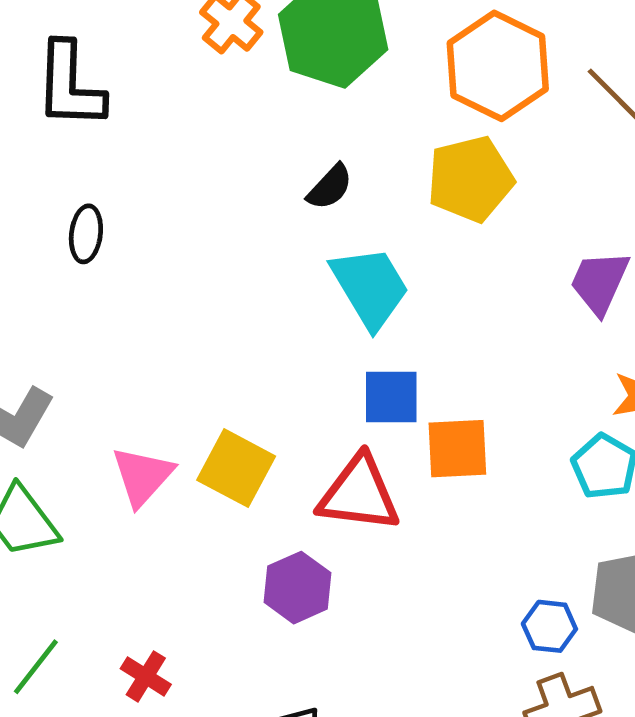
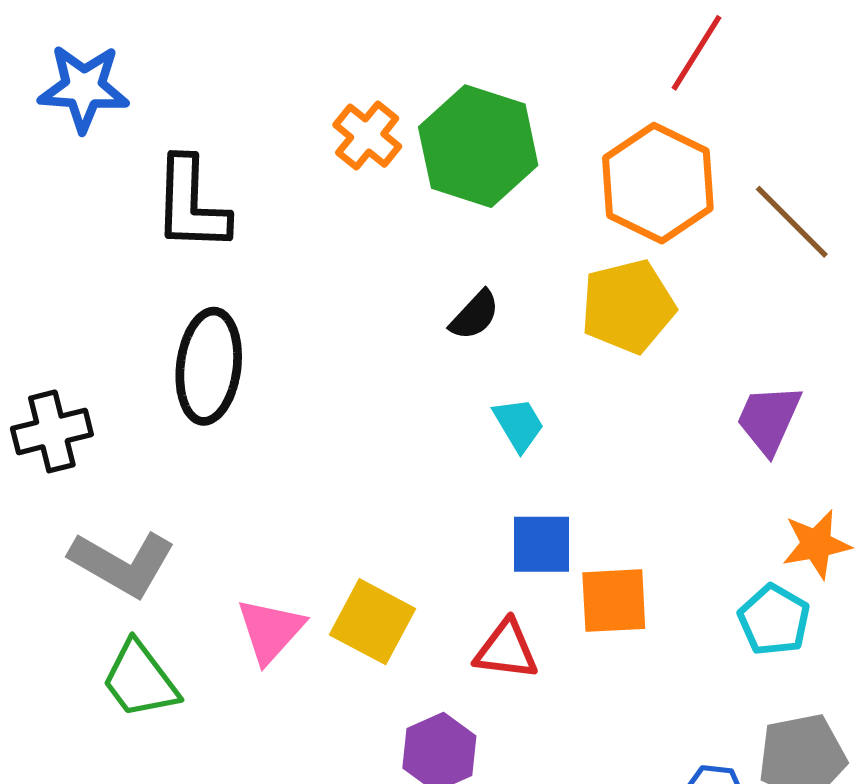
black ellipse: (86, 234) -> (209, 366), size x1.8
cyan trapezoid: (370, 287) -> (519, 424), size x0.6
red triangle: (359, 494) -> (506, 650), size x0.7

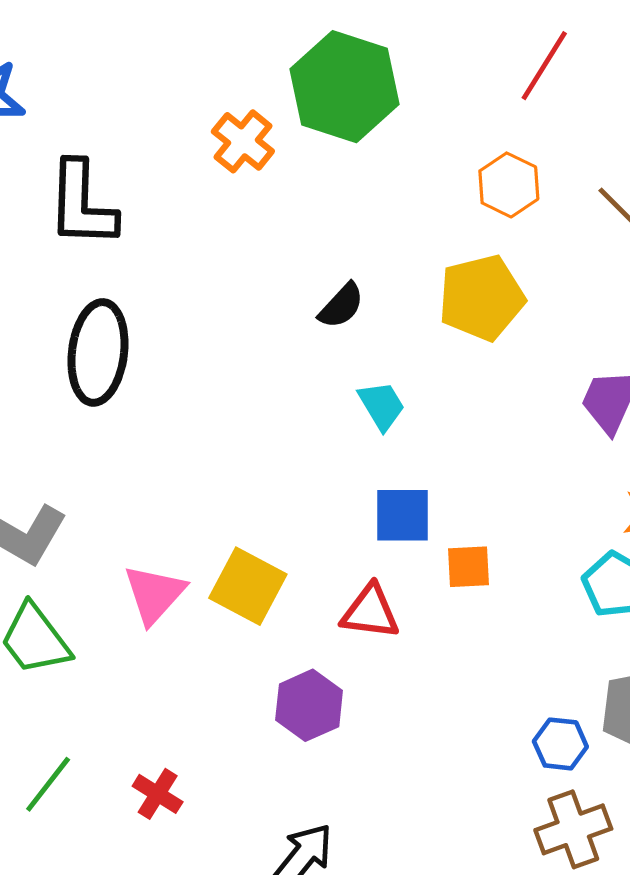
green hexagon: (478, 146) -> (344, 87), moved
orange hexagon: (658, 183) -> (509, 185), size x0.6
orange square: (614, 601) -> (469, 567), size x0.7

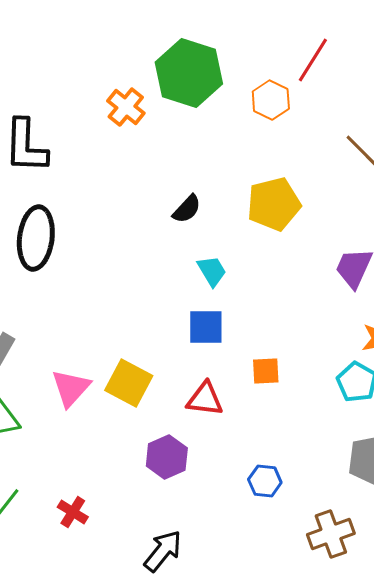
orange hexagon: (509, 185) -> (271, 100), moved
blue square: (402, 515) -> (206, 327), moved
blue hexagon: (560, 744) -> (265, 481), moved

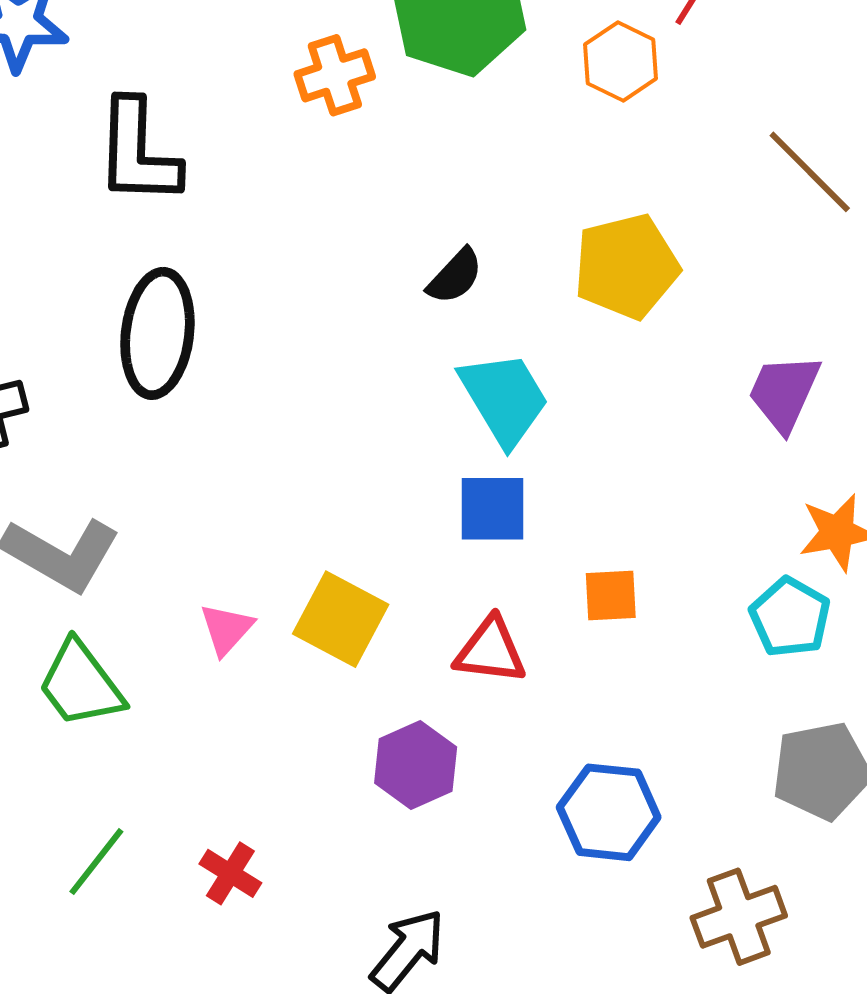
orange cross: (126, 107) -> (335, 75), turned 33
cyan trapezoid: (212, 271) -> (504, 398), size x1.6
pink triangle: (71, 388) -> (226, 629), size x0.7
blue hexagon: (265, 481) -> (609, 812), size x1.5

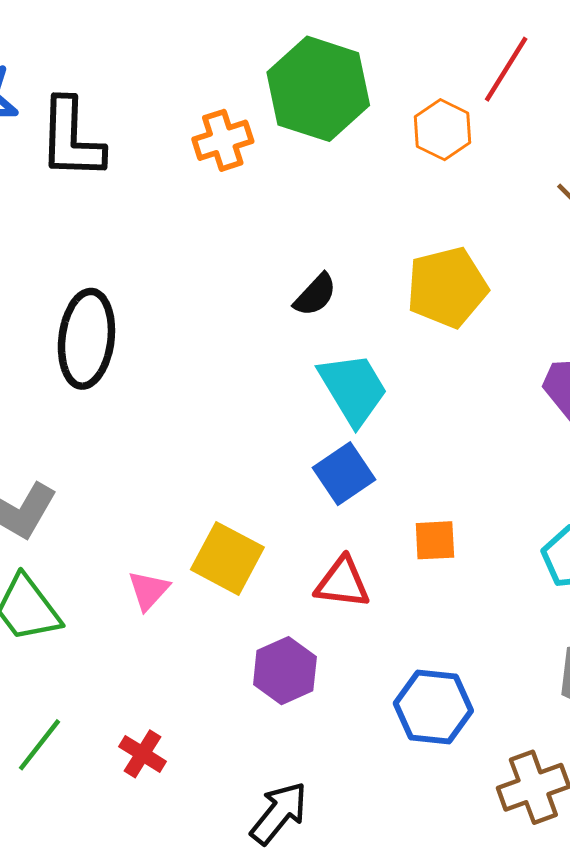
black L-shape: (138, 152) -> (71, 139), moved
blue square: (492, 509) -> (344, 474), turned -34
pink triangle: (226, 629) -> (149, 590), moved

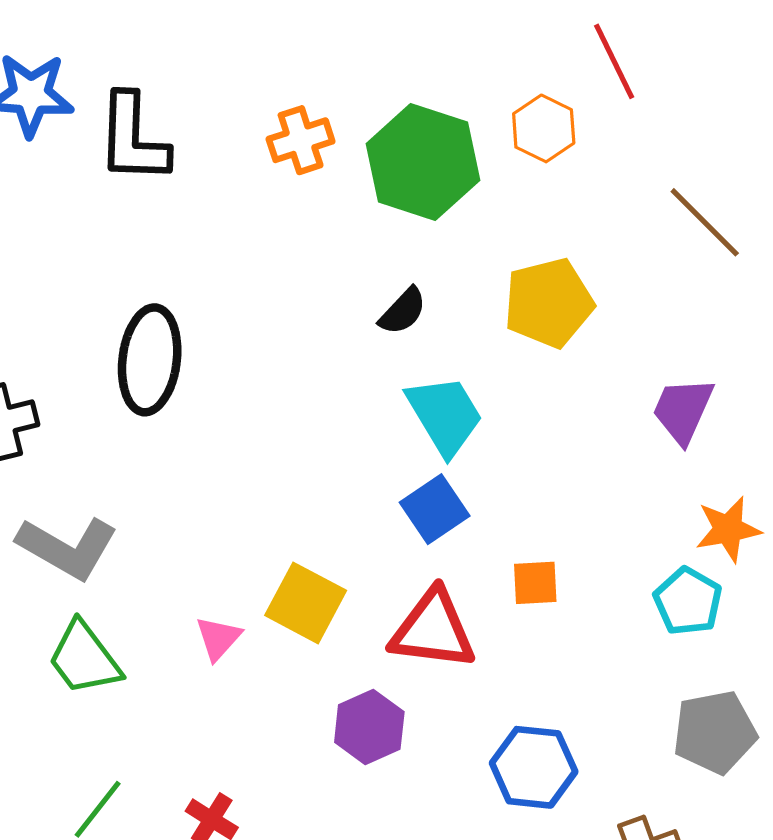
red line: (506, 69) -> (614, 61), turned -58
green hexagon: (318, 89) -> (423, 162), moved
red triangle: (342, 583) -> (433, 630), size x1.4

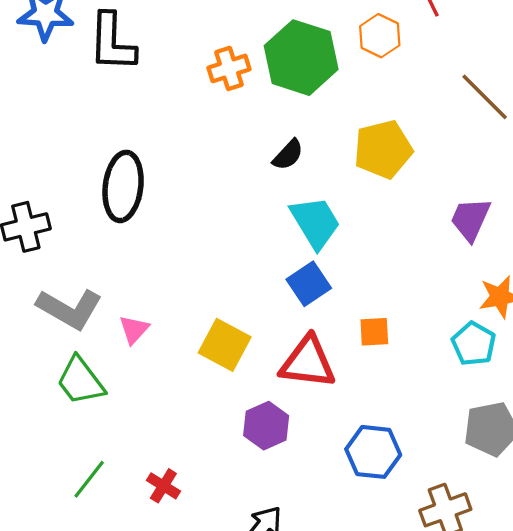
orange cross: (301, 140) -> (229, 68), moved
pink triangle: (218, 638) -> (134, 330), moved

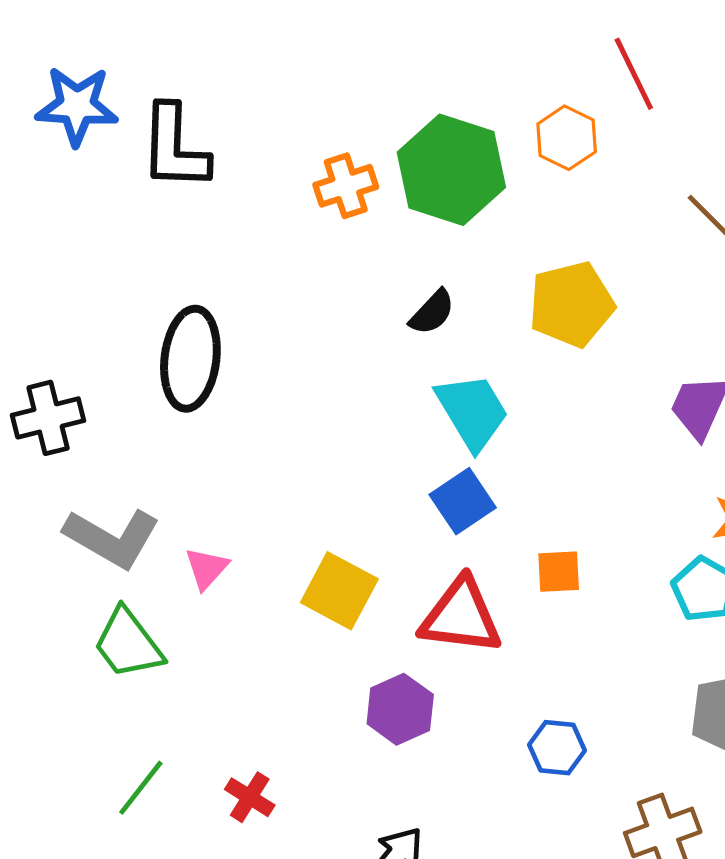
blue hexagon: (373, 452) -> (557, 748), size x0.7

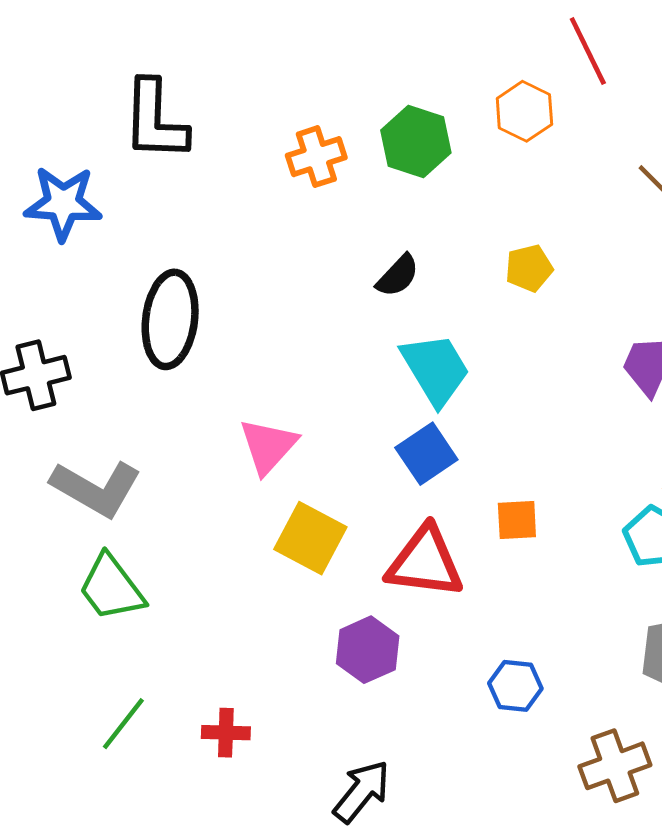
blue star: (77, 106) -> (63, 203), moved
green hexagon: (451, 170) -> (416, 141), size x0.7
yellow pentagon: (571, 304) -> (529, 268), size x0.6
pink triangle: (206, 568) -> (268, 446), moved, size x1.4
red cross: (250, 797) -> (226, 733), turned -30

